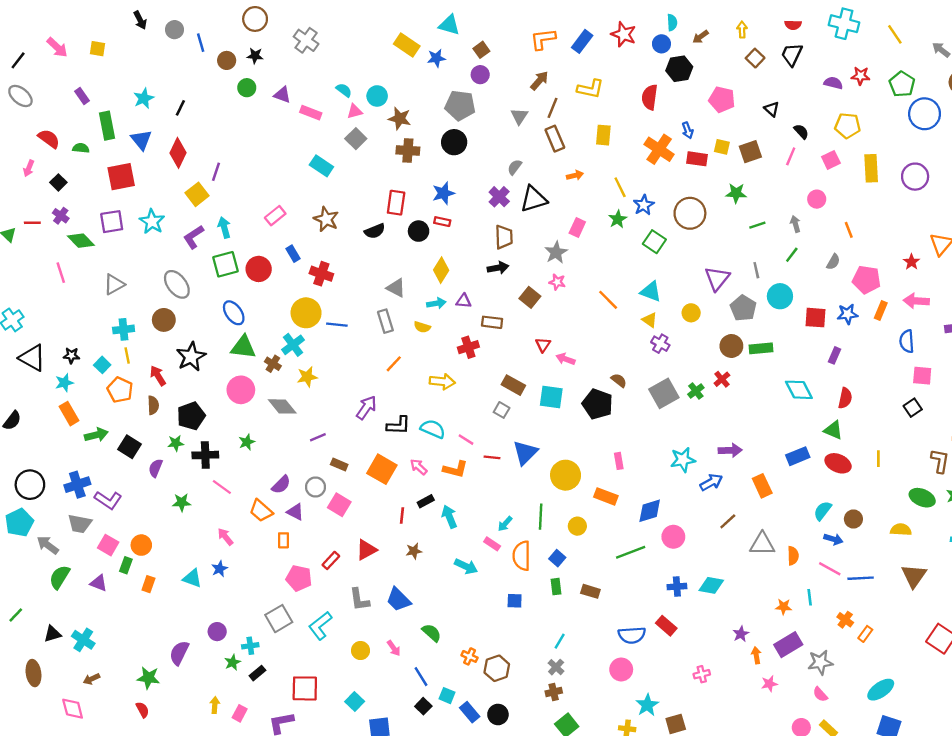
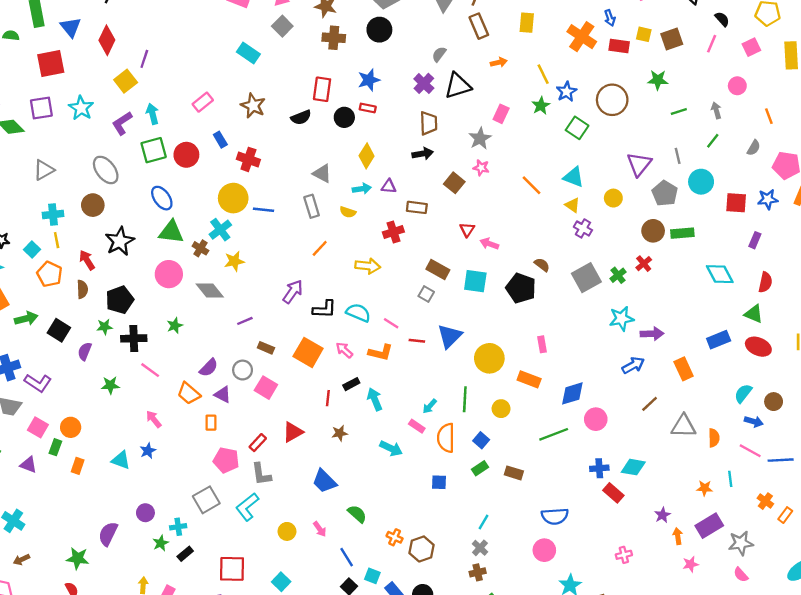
cyan star: (683, 460) -> (622, 319), moved
green rectangle: (556, 587) -> (480, 468), turned 63
gray L-shape: (359, 600) -> (261, 474), moved
red rectangle: (666, 626) -> (613, 493), moved

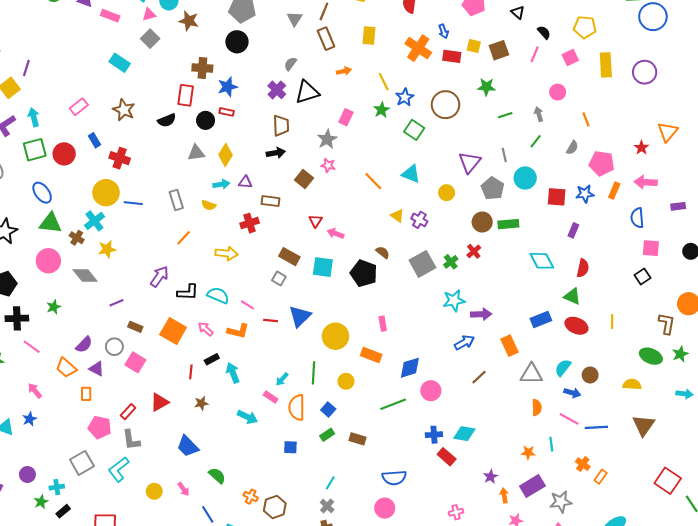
brown cross: (334, 38) -> (202, 68), moved
gray triangle: (322, 174) -> (196, 153), moved, turned -36
yellow triangle: (572, 205) -> (397, 216), moved
gray triangle: (684, 426) -> (531, 374), moved

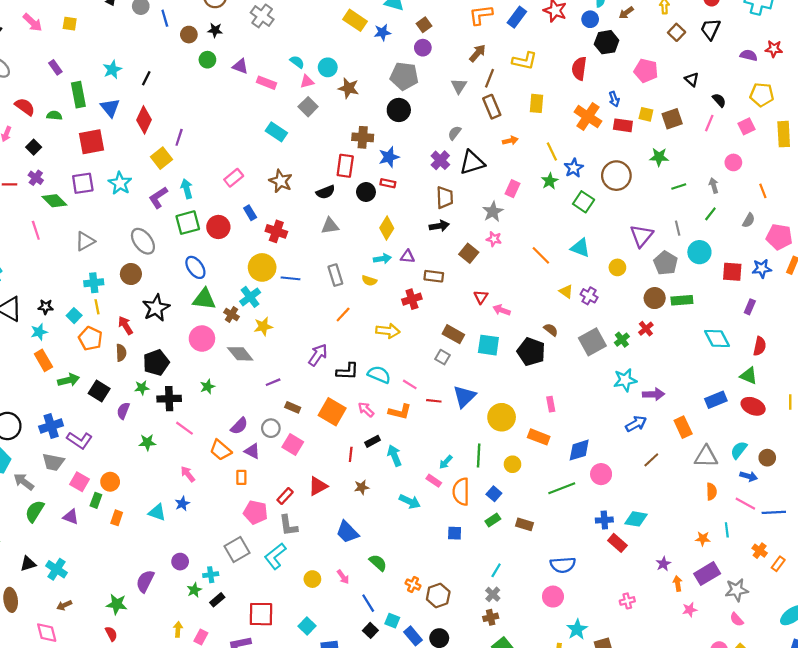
gray triangle: (196, 153) -> (330, 226), moved

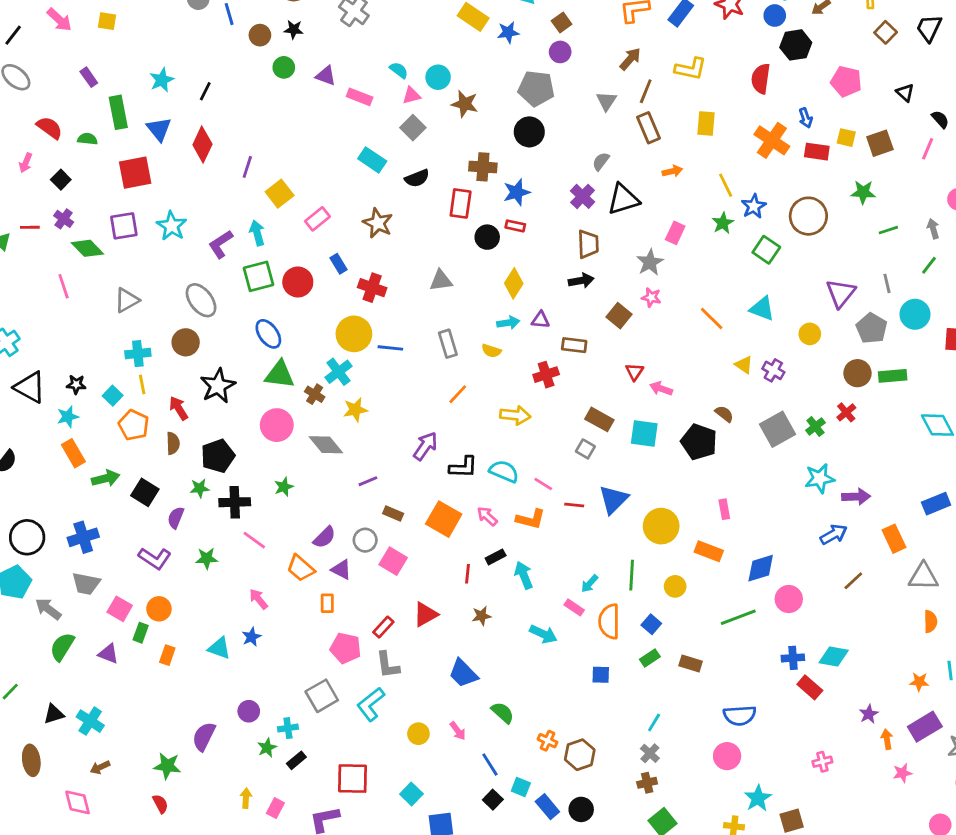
yellow square: (162, 158) -> (280, 194), moved
black semicircle: (326, 192) -> (417, 178), moved
purple L-shape: (80, 440) -> (155, 558), moved

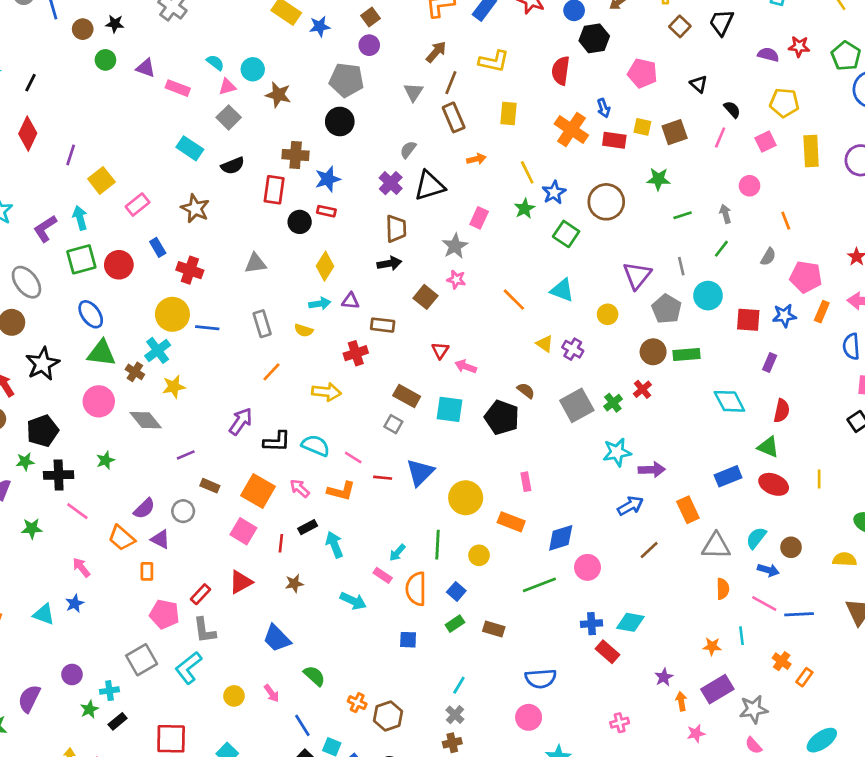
pink square: (393, 561) -> (243, 531), moved

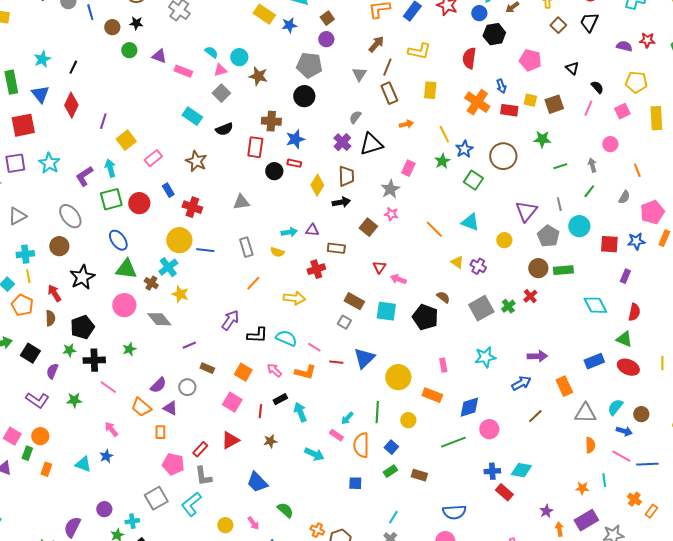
yellow diamond: (325, 266) -> (317, 185), moved
pink pentagon: (806, 277) -> (652, 212), turned -30
yellow star: (174, 387) -> (180, 294), turned 30
cyan star: (617, 452) -> (485, 357), moved
orange square: (258, 491) -> (243, 372), size x0.7

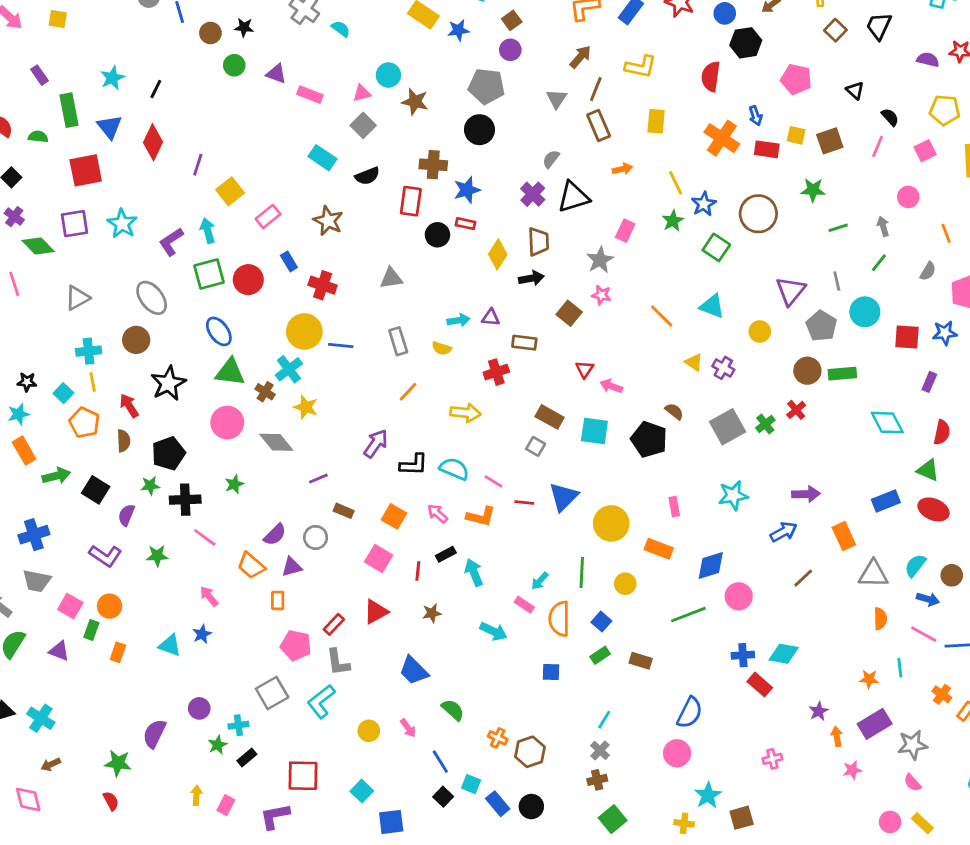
cyan semicircle: (211, 52) -> (341, 29), moved
purple triangle: (170, 408) -> (292, 567), turned -42
blue semicircle: (454, 512) -> (690, 713), turned -60

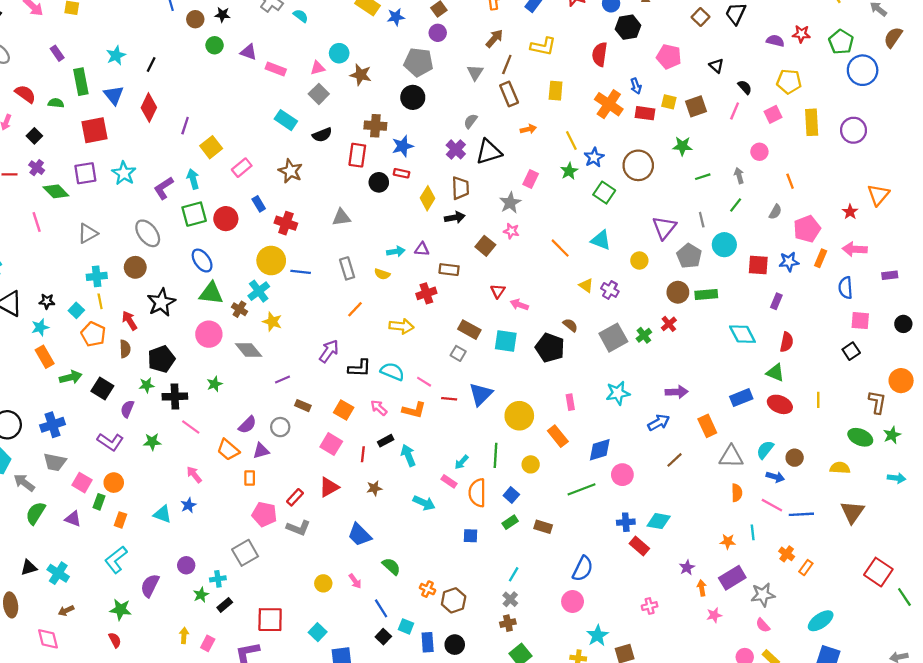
orange rectangle: (659, 549) -> (558, 436), turned 30
gray L-shape: (338, 662) -> (298, 528), turned -60
cyan L-shape: (321, 701) -> (116, 560), moved
blue rectangle: (498, 804) -> (428, 642), turned 36

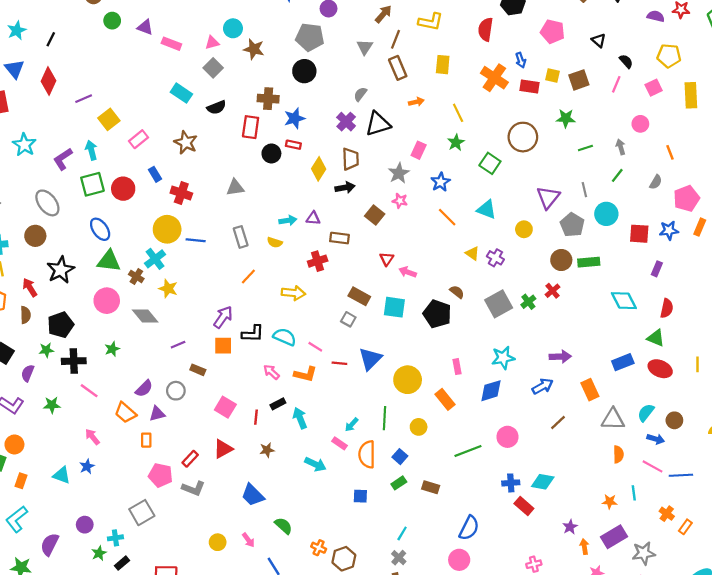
purple line: (185, 126) -> (84, 99), turned 49
blue star: (594, 157) -> (441, 182), moved
orange square: (344, 410) -> (223, 346), moved, turned -30
blue diamond: (600, 450) -> (491, 391), moved

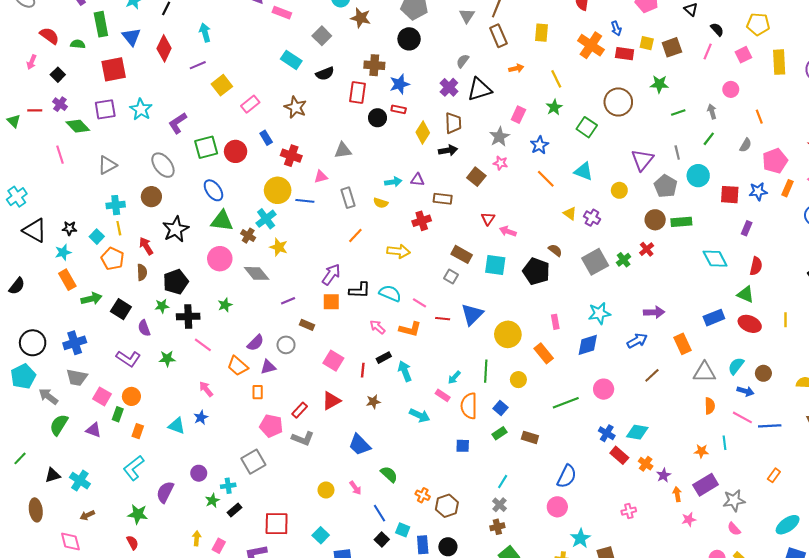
pink triangle: (212, 43) -> (321, 177), moved
cyan arrow: (91, 150) -> (205, 33), moved
purple semicircle: (28, 373) -> (144, 328), turned -42
blue cross: (511, 483) -> (607, 433), turned 35
orange cross: (667, 514) -> (646, 464), moved

